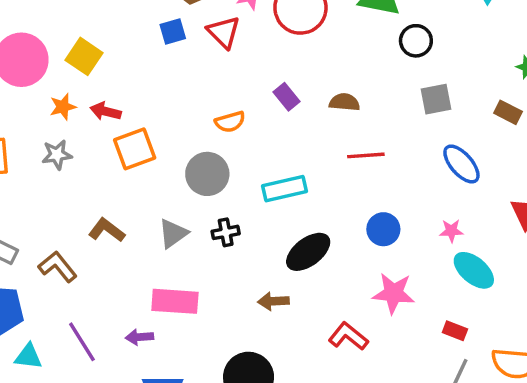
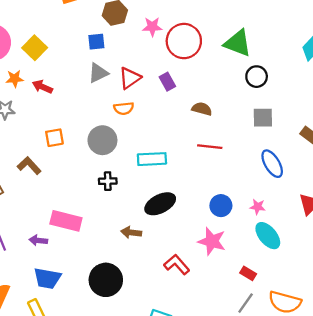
red triangle: (224, 32) -> (130, 78), moved, turned 30
purple rectangle: (286, 97) -> (167, 82), moved
orange square: (135, 149) -> (54, 138), moved, size x0.7
blue circle: (383, 229) -> (221, 206), moved
gray triangle: (173, 233) -> (98, 73), moved

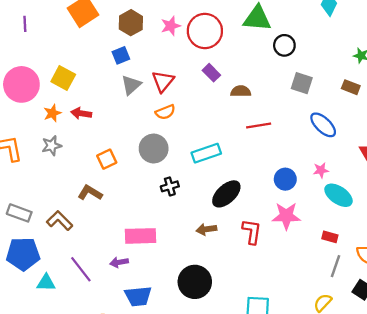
purple rectangle: (167, 82) -> (211, 73), moved
gray square: (263, 118) -> (302, 83), turned 35
red L-shape: (177, 265) -> (252, 232), moved, turned 65

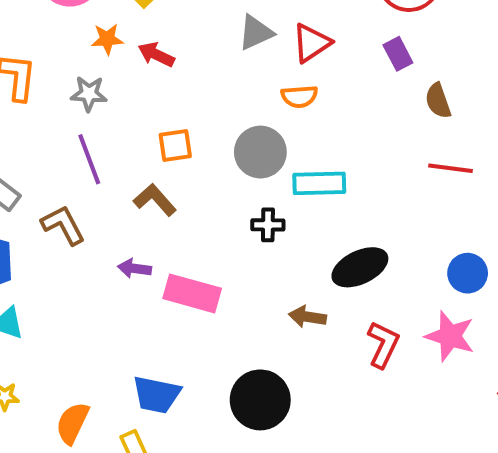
brown semicircle: (241, 91) -> (438, 101), turned -126
cyan rectangle: (206, 153) -> (319, 183), moved
brown L-shape: (90, 193) -> (155, 200), moved
purple arrow: (119, 262) -> (134, 268), moved
purple line: (81, 269) -> (89, 159), moved

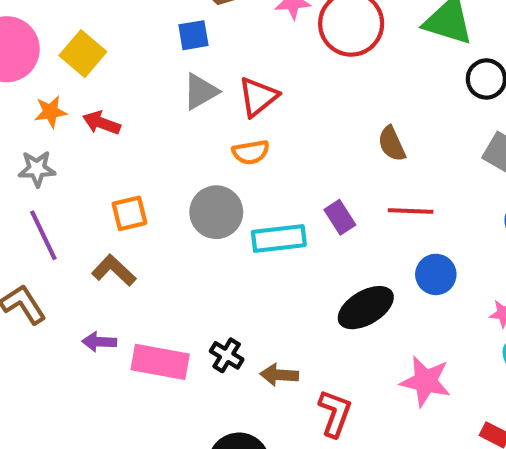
purple rectangle: (398, 54) -> (340, 217), moved
black cross: (268, 225) -> (227, 355), moved, turned 36
black ellipse: (360, 267) -> (366, 308), moved
blue circle: (468, 273) -> (436, 274), moved
red L-shape: (383, 345) -> (335, 413), moved

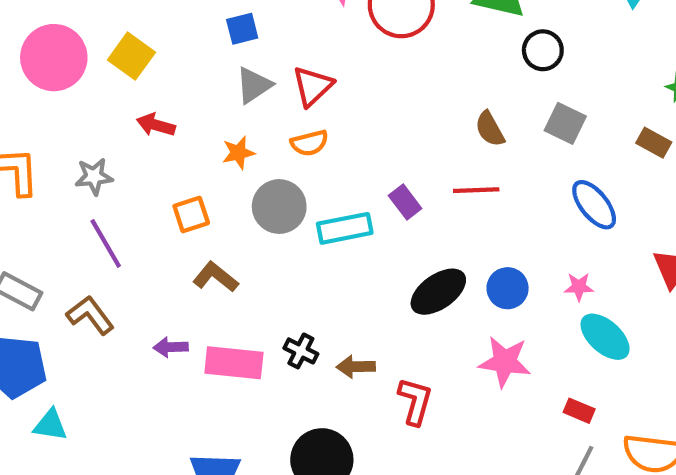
orange star: (51, 112) -> (238, 153), moved
brown semicircle: (392, 144) -> (490, 129), moved
brown L-shape: (114, 270) -> (215, 277), moved
blue circle: (436, 274) -> (508, 288), moved

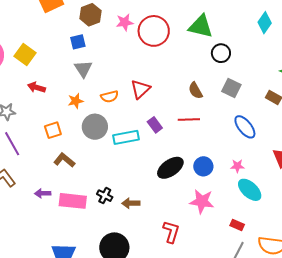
gray triangle: (254, 85) -> (83, 69), turned -30
red triangle: (313, 86) -> (140, 89), moved
red L-shape: (415, 401) -> (171, 232), moved

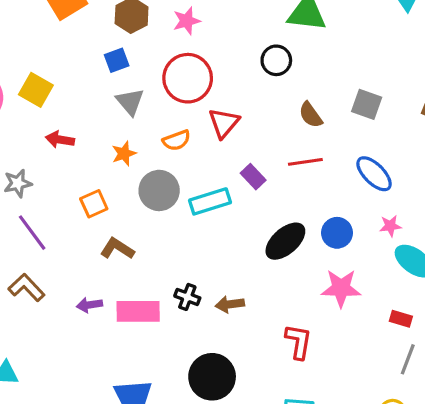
red circle: (154, 31) -> (188, 78), moved
black circle: (221, 53) -> (276, 60), moved
blue ellipse: (245, 127) -> (374, 174), moved

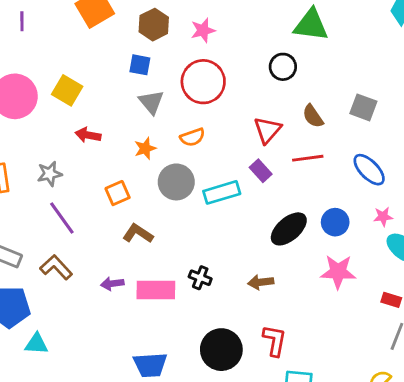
blue square: (117, 60) -> (140, 65), turned 30
red triangle: (224, 123) -> (267, 130), moved
brown arrow: (230, 304) -> (261, 282), moved
red L-shape: (298, 342) -> (275, 341), moved

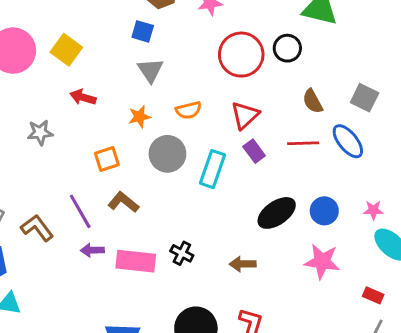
red circle: (203, 82) -> (241, 55), moved
red triangle: (267, 130) -> (245, 115), moved
blue ellipse: (369, 170) -> (348, 141), moved
cyan rectangle: (222, 192) -> (212, 169), turned -60
purple line: (62, 218) -> (80, 211), moved

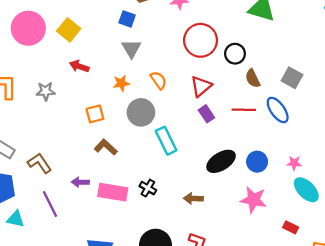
black circle: (287, 48) -> (235, 54), moved
orange semicircle: (189, 110) -> (159, 80), turned -114
cyan rectangle: (212, 169) -> (166, 141), moved, turned -48
purple line: (80, 211) -> (50, 204), moved

